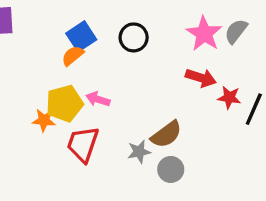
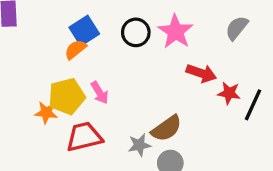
pink star: (204, 34) -> (176, 32), moved
pink arrow: (98, 99) -> (100, 93), turned -140
red trapezoid: (83, 144) -> (84, 137), turned 57

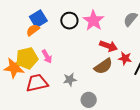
orange star: (46, 113) -> (14, 68), size x1.5
brown semicircle: (167, 128) -> (103, 66), moved
gray star: (139, 145) -> (70, 80), moved

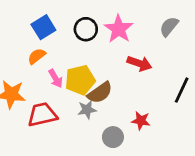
orange semicircle: (33, 30) -> (37, 56), moved
yellow pentagon: (27, 58) -> (80, 80), moved
red star: (125, 58) -> (141, 121), moved
brown semicircle: (103, 66) -> (100, 93), moved

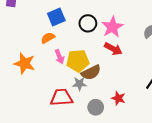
red arrow: (139, 63) -> (113, 49), moved
red trapezoid: (42, 115) -> (61, 97), moved

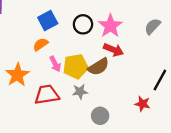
orange star: (24, 63) -> (17, 75), turned 30
brown semicircle: (91, 72) -> (98, 67), moved
red trapezoid: (61, 97) -> (47, 95), moved
red star: (118, 98) -> (142, 104), moved

